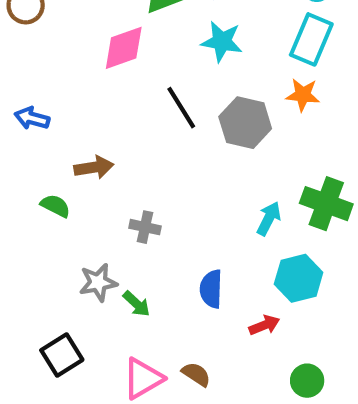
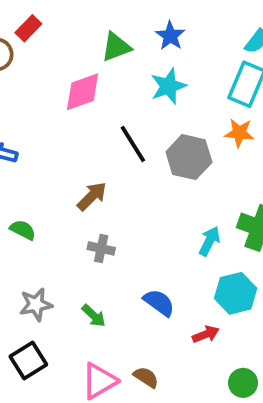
cyan star: (222, 42) -> (168, 86), turned -30
brown arrow: (94, 167) -> (92, 196), moved, turned -36
gray star: (98, 283) -> (36, 304), moved
blue semicircle: (211, 289) -> (159, 303), turned 124

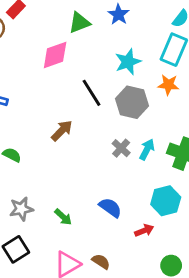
cyan star: (168, 86) -> (128, 62), moved
cyan arrow: (209, 241) -> (147, 150), moved
gray cross: (101, 248) -> (121, 148), moved, turned 30

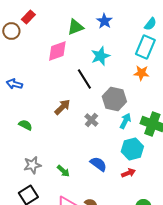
cyan star: (128, 62) -> (100, 56), moved
gray hexagon: (132, 102) -> (114, 99), moved
gray cross: (121, 148) -> (91, 120), moved
cyan hexagon: (166, 201) -> (132, 149), moved
red arrow: (144, 230) -> (128, 173), moved

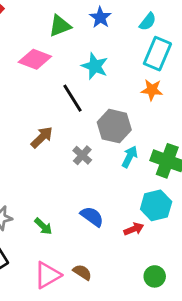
cyan semicircle: (150, 24) -> (148, 22), moved
pink diamond: (57, 51) -> (35, 59), turned 40
cyan star: (100, 56) -> (95, 66), turned -30
cyan hexagon: (132, 149) -> (156, 205), moved

